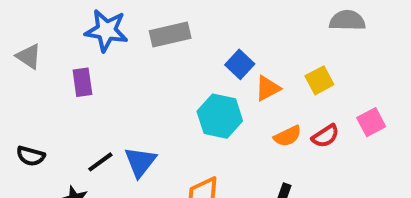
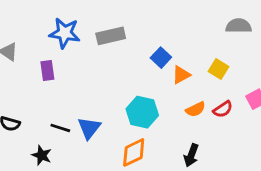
yellow square: (319, 80) -> (219, 69), turned -30
cyan hexagon: (220, 116) -> (142, 112), moved
black line: (100, 162) -> (60, 128), turned 54

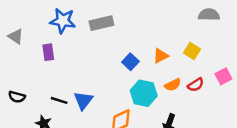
blue square: (161, 58) -> (130, 62), moved
cyan hexagon: (142, 112) -> (144, 93), moved

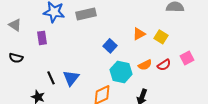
orange triangle: (161, 56) -> (139, 34), moved
black semicircle: (17, 97) -> (16, 58), moved
black line: (59, 100) -> (51, 78), turned 48

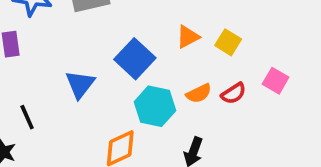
blue square: (110, 46) -> (135, 59), size x1.5
pink square: (187, 58) -> (276, 81), turned -32
blue triangle: (71, 78) -> (80, 84), moved

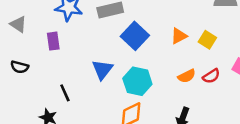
blue square: (135, 59) -> (135, 36), moved
cyan hexagon: (155, 106) -> (137, 81), moved

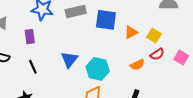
blue square: (135, 36) -> (106, 20), moved, turned -35
red semicircle: (211, 76) -> (157, 54), moved
black line: (65, 93) -> (33, 67), moved

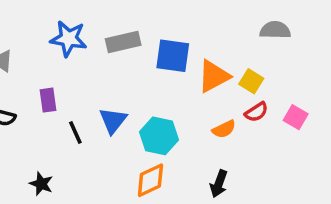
orange triangle: (131, 32) -> (214, 76), size x1.5
purple rectangle: (30, 37) -> (48, 100), moved
black line: (33, 67) -> (75, 133), moved

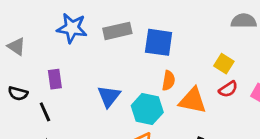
orange triangle: (214, 76) -> (193, 101), moved, turned 40
orange semicircle: (224, 129) -> (169, 81), moved, turned -54
black line: (75, 133) -> (45, 112), moved

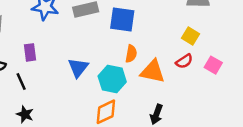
yellow square: (224, 64) -> (191, 36), moved

